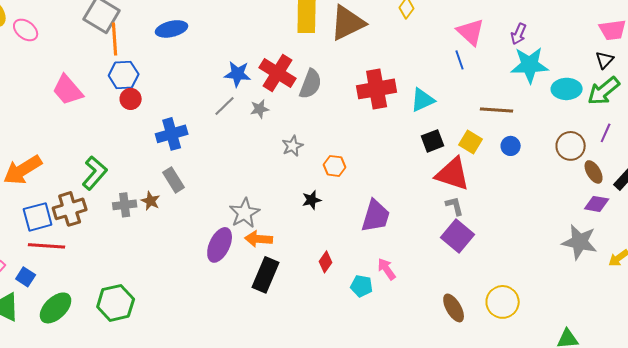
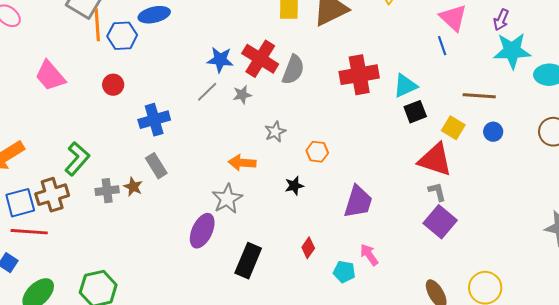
blue hexagon: (124, 75) -> (122, 36), moved
black square: (433, 141) -> (415, 112), moved
orange arrow: (259, 239) -> (242, 163), moved

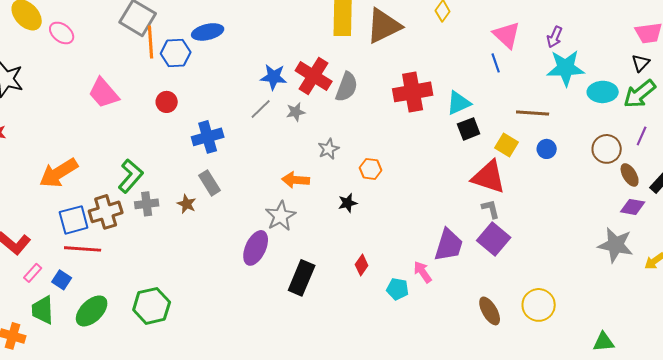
gray cross: (107, 191) -> (147, 204), moved
purple trapezoid: (358, 202) -> (449, 245), moved

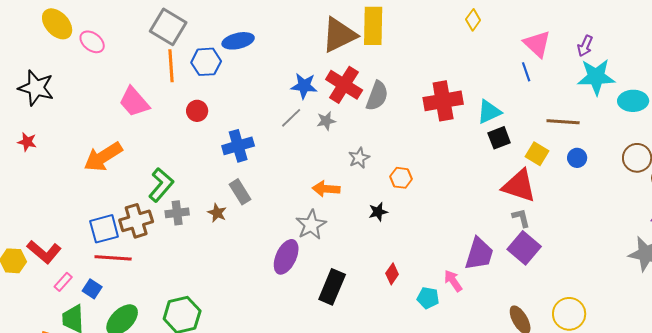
brown triangle: (384, 26) -> (339, 35), moved
orange line: (151, 42) -> (171, 66), moved
orange arrow: (59, 173) -> (103, 157), moved

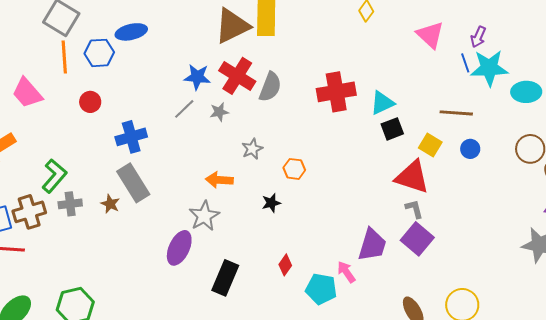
blue line: (526, 72) -> (465, 63), moved
gray rectangle: (240, 192) -> (133, 183), size x1.5
cyan pentagon: (428, 298) -> (321, 289), size x1.4

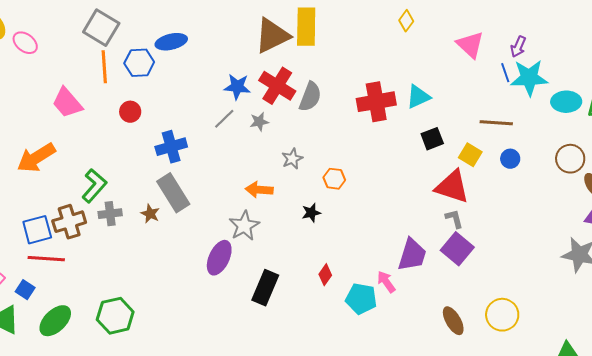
cyan triangle: (382, 103) -> (418, 97), moved

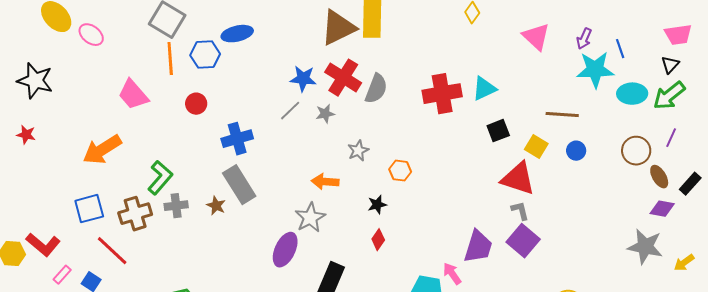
blue line: (505, 73) -> (620, 49), moved
blue square: (37, 230) -> (89, 209), moved
red line: (46, 259) -> (112, 251), turned 39
red diamond: (325, 275) -> (378, 240), moved

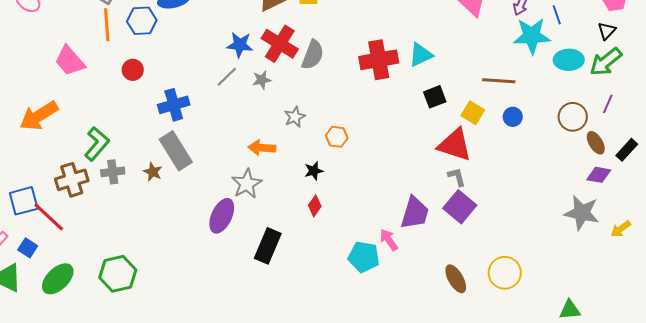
blue square: (89, 209) -> (24, 201), moved

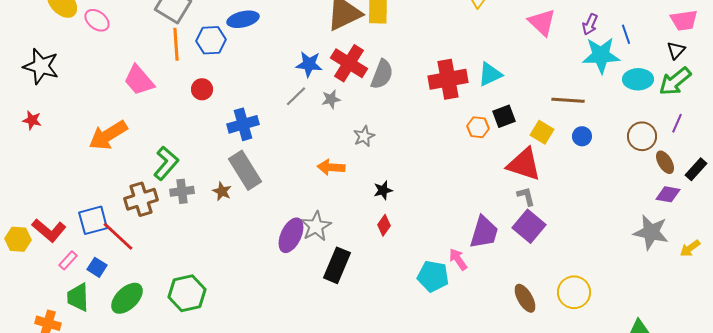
orange hexagon: (337, 137) -> (478, 127), moved
gray star: (247, 184) -> (316, 226), moved

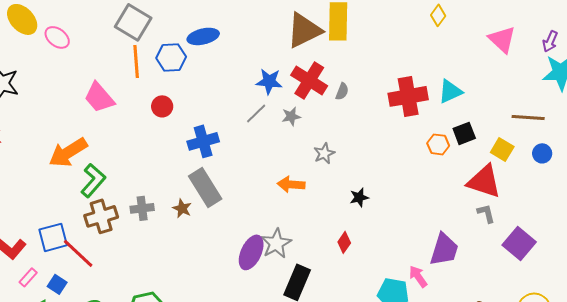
gray semicircle: (382, 74) -> (342, 91), size x0.6
green L-shape: (166, 163) -> (93, 180), moved
black star: (383, 190) -> (359, 197), moved
purple square: (529, 226) -> (519, 243), moved

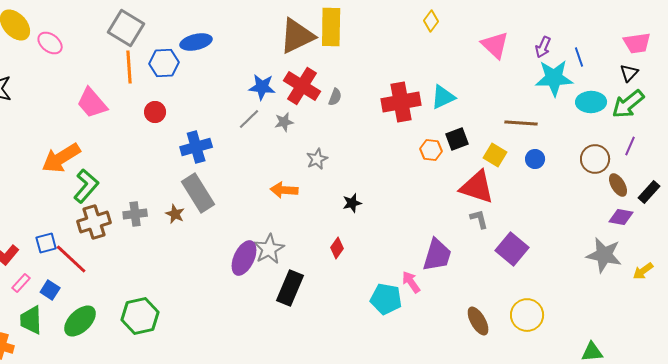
blue square: (53, 237) -> (46, 243), size x0.7

